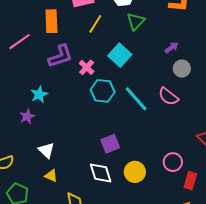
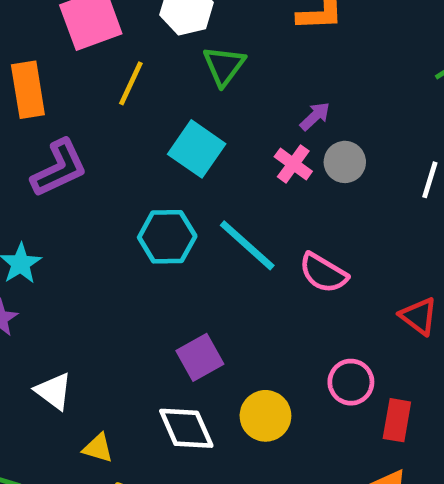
pink cross: (87, 67) -> (293, 164), moved
pink semicircle: (168, 96) -> (323, 273), moved
yellow triangle: (51, 176) -> (98, 448), moved

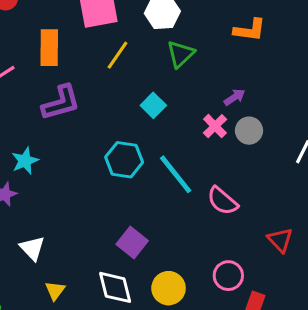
cyan square: (197, 149) -> (153, 105), size x0.7
purple square: (200, 357) -> (132, 242), turned -32
yellow triangle: (98, 448) -> (55, 290), turned 40

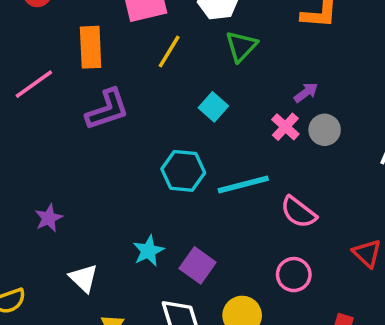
cyan star: (25, 161) -> (148, 251), moved
cyan line: (176, 174) -> (243, 185), turned -63
pink circle: (228, 276) -> (294, 275), moved

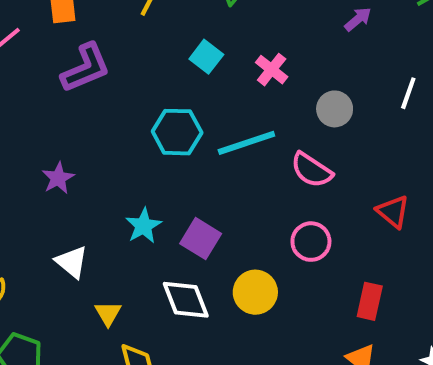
purple arrow: (306, 92) -> (358, 19), moved
pink cross: (285, 127) -> (272, 70), moved
gray circle: (325, 130) -> (335, 109), moved
purple star: (49, 218) -> (58, 178), moved

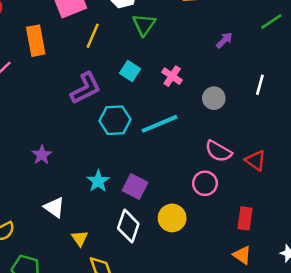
purple L-shape: (86, 68) -> (86, 88), moved
pink semicircle: (312, 170) -> (219, 151), moved
white diamond: (186, 300) -> (128, 226), turned 44

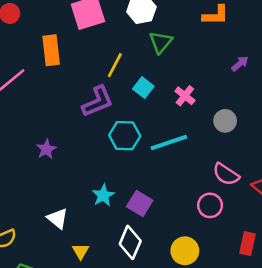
yellow line: (93, 36) -> (115, 65), moved
purple star: (42, 155) -> (46, 149), moved
yellow circle: (172, 218) -> (185, 251), moved

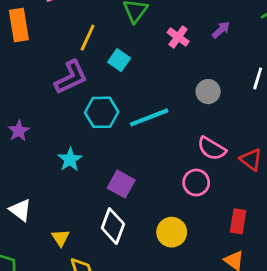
pink cross: (185, 96) -> (178, 37), moved
cyan star: (103, 195) -> (70, 159), moved
white triangle: (57, 218) -> (20, 210), moved

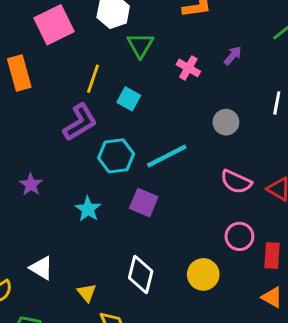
pink circle: (196, 182) -> (239, 236), moved
purple square: (121, 184) -> (144, 203), moved

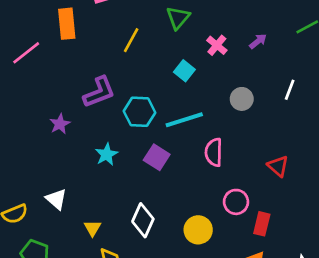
cyan square: (129, 99) -> (184, 71), moved
purple L-shape: (80, 122) -> (99, 92), moved
pink semicircle: (236, 182) -> (214, 152), moved, turned 56

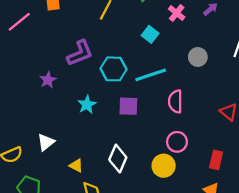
purple square: (157, 157) -> (128, 106), turned -30
white triangle: (56, 199) -> (46, 142), turned 42
pink circle: (236, 202) -> (177, 142), moved
yellow triangle: (92, 228) -> (76, 166), turned -32

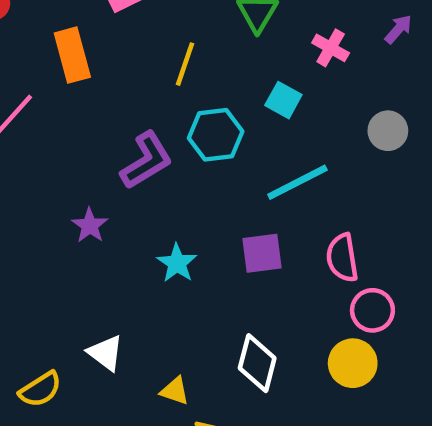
cyan hexagon: (114, 69) -> (216, 135), moved
pink semicircle: (175, 101) -> (342, 258), moved
white triangle: (46, 142) -> (106, 353), turned -36

